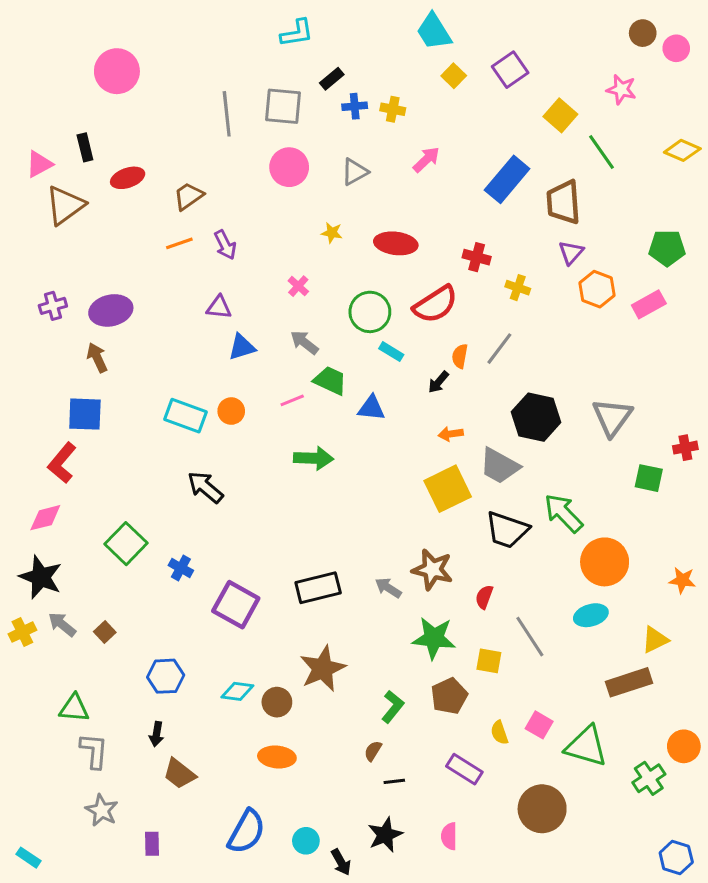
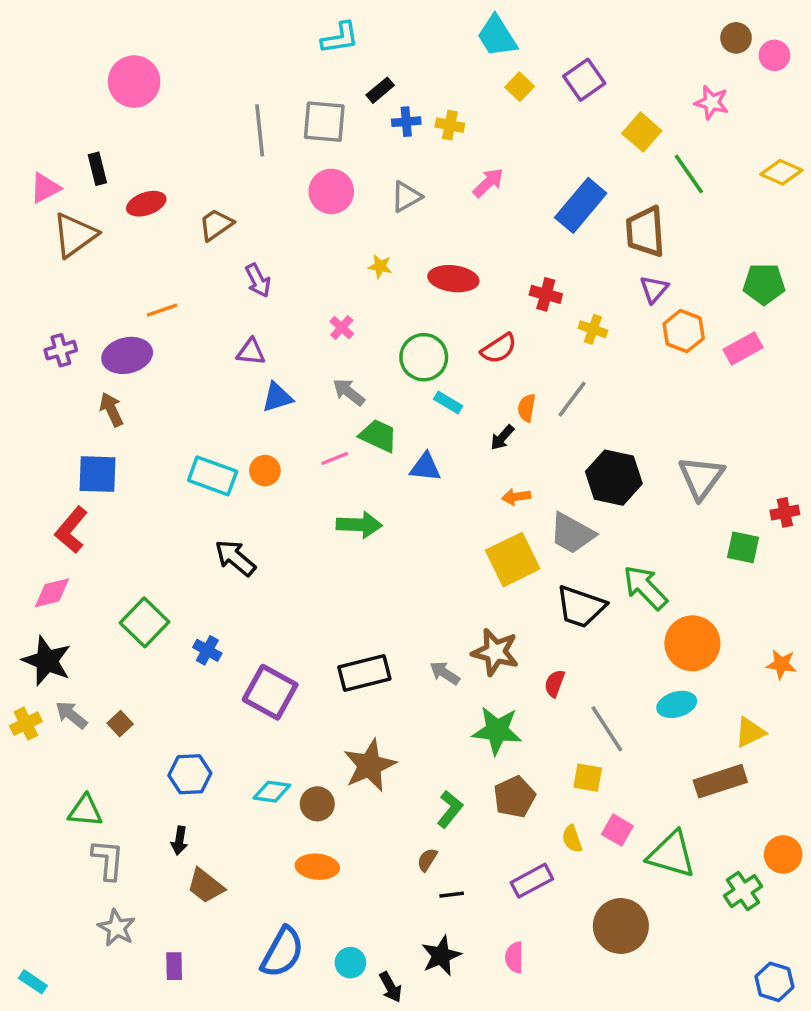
orange line: (179, 243) -> (162, 310), moved
red semicircle: (435, 304) -> (499, 348), size x0.7
yellow square: (489, 661) -> (588, 778), moved
purple rectangle: (464, 769) -> (532, 881), turned -60

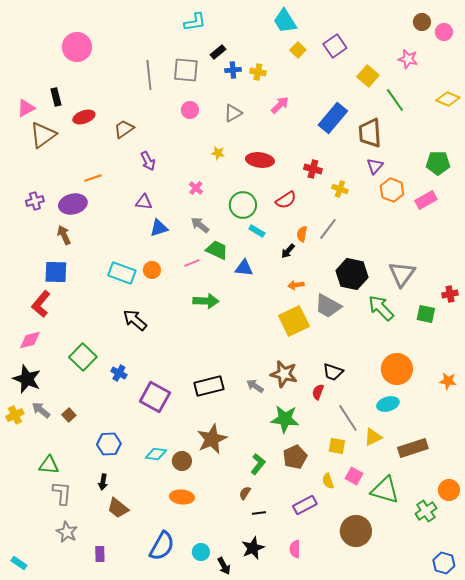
pink circle: (331, 191) -> (190, 110), size x0.7
green arrow: (645, 588) -> (381, 308), moved
black trapezoid: (581, 607) -> (333, 372), moved, size x0.7
yellow triangle: (750, 732) -> (373, 437), moved

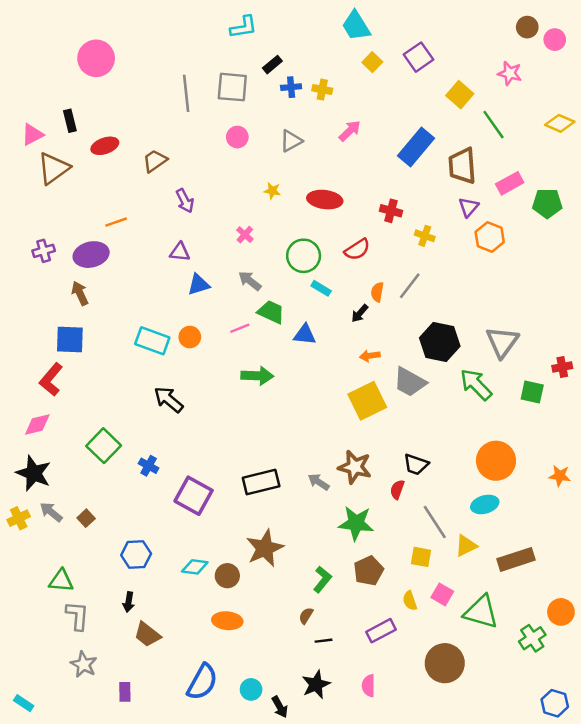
pink rectangle: (426, 200) -> (510, 183), moved

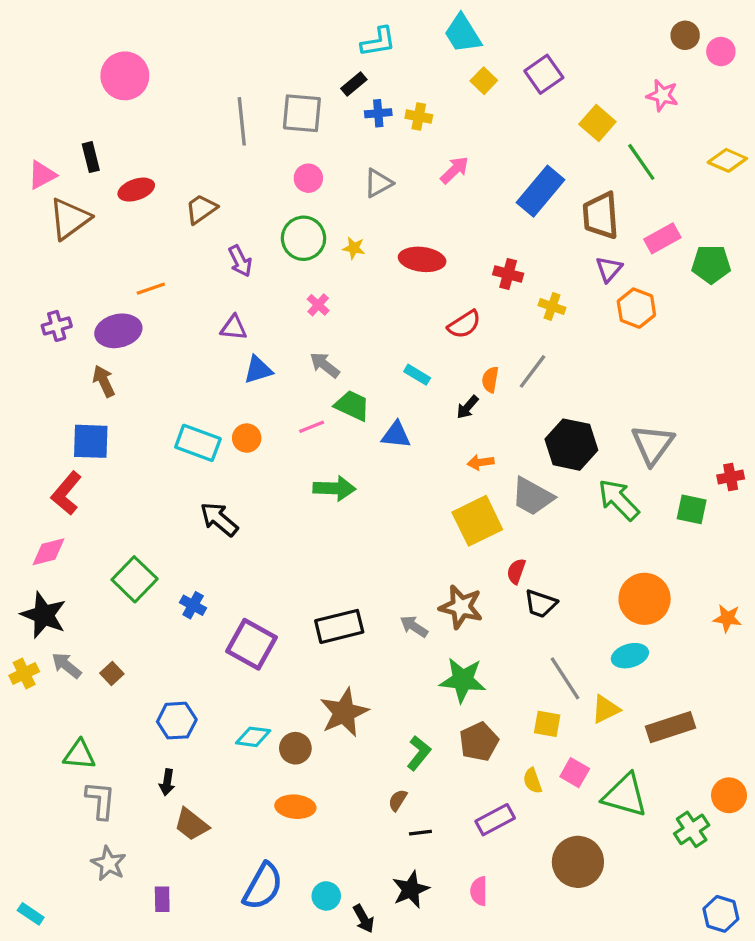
cyan L-shape: (244, 27) -> (378, 42), moved
green circle: (304, 256) -> (303, 238), moved
red semicircle: (397, 489) -> (516, 571), moved

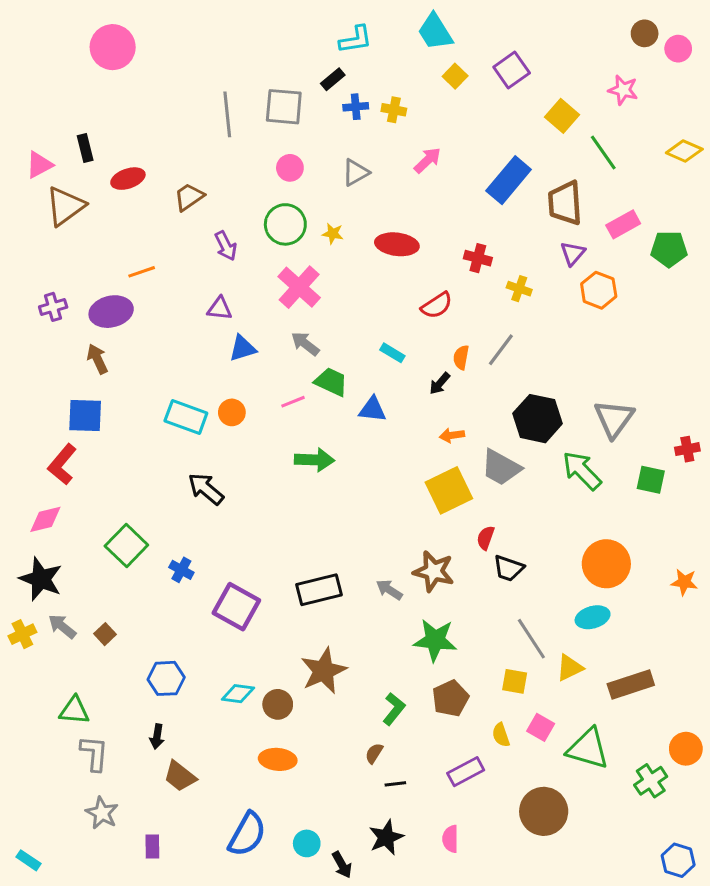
pink circle: (125, 76) -> (113, 47), moved
pink cross: (318, 305) -> (299, 287), size x2.0

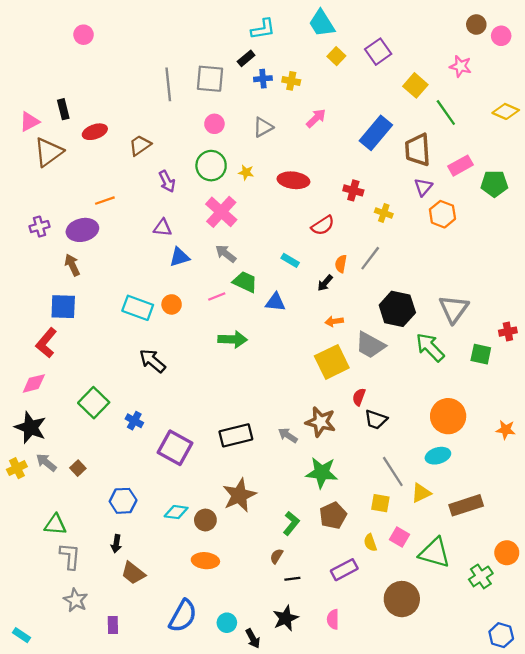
pink circle: (113, 47) -> (84, 35), size x0.6

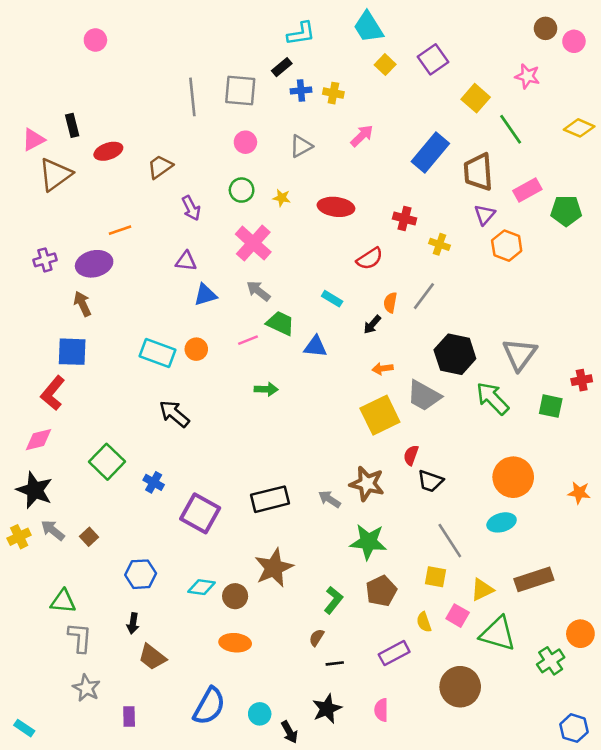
green circle: (211, 166) -> (242, 190), size x0.7
green arrow: (233, 339) -> (266, 389), size x0.7
yellow triangle: (421, 493) -> (482, 590), moved

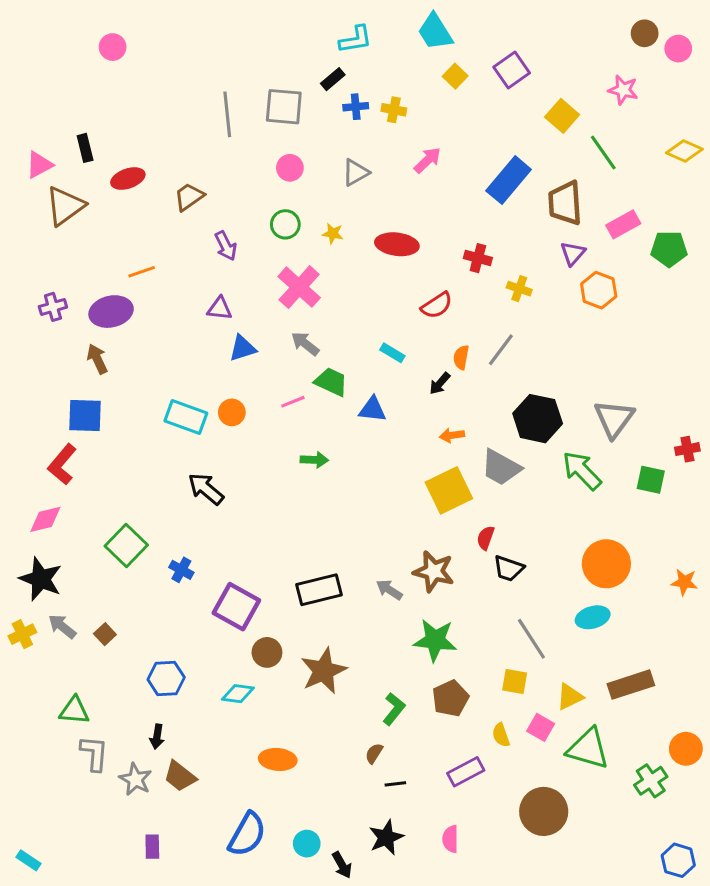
brown circle: (235, 596) -> (267, 652), moved
gray star: (86, 688) -> (136, 779), moved

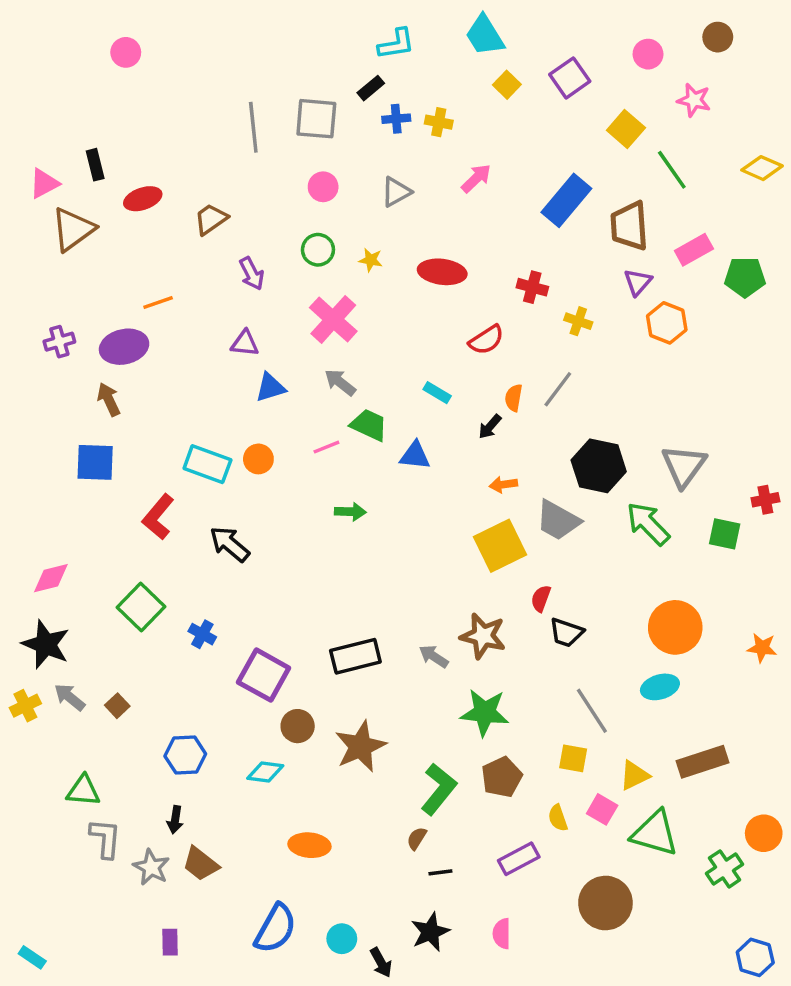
pink circle: (678, 49) -> (648, 54), moved
red L-shape: (62, 464) -> (158, 517), moved
green L-shape: (394, 709) -> (439, 789), size x1.4

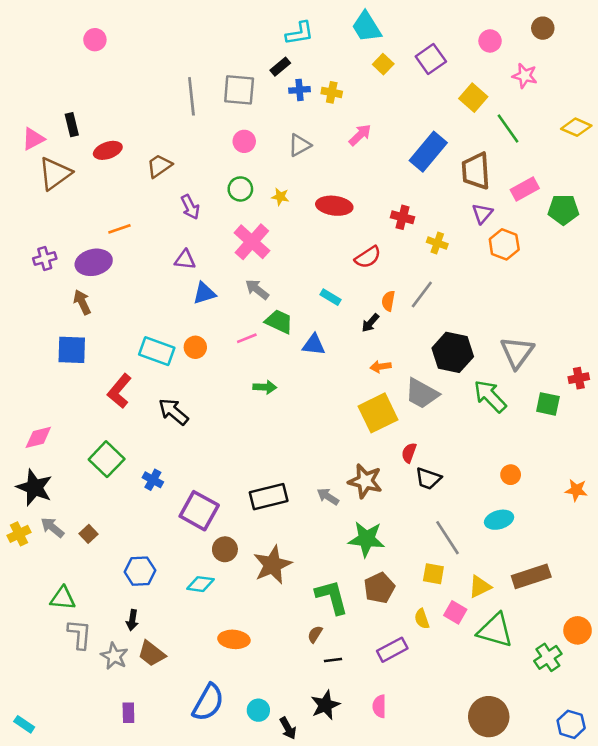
orange circle: (675, 627) -> (511, 475), size x0.5
green L-shape: (439, 789) -> (332, 597), turned -54
brown circle: (605, 903) -> (489, 717), moved

